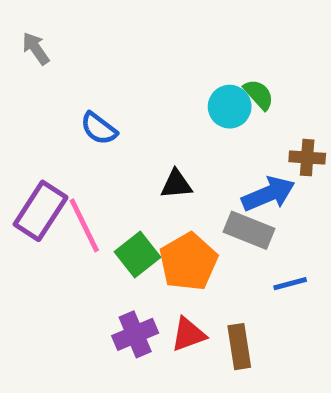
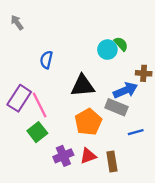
blue semicircle: (99, 128) -> (46, 60), turned 66
black triangle: (176, 184) -> (83, 86), size x1.6
green square: (138, 254) -> (37, 132), moved

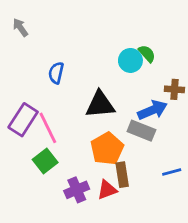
blue line: (136, 132) -> (172, 172), moved
brown rectangle: (112, 162) -> (122, 175), moved

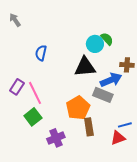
black triangle: (100, 105) -> (85, 67), moved
purple rectangle: (23, 120) -> (17, 87), size x0.7
red triangle: (107, 190) -> (118, 138), moved

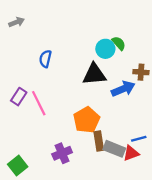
gray arrow: (15, 20) -> (17, 22), turned 104
gray rectangle: (103, 95) -> (114, 149), moved
green square: (33, 117) -> (18, 165), moved

